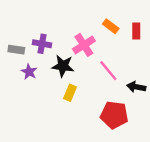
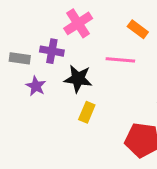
pink cross: (84, 45) -> (78, 23), moved
pink line: (108, 71) -> (120, 60), moved, turned -45

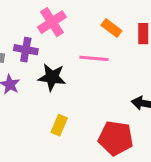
yellow rectangle: (87, 112) -> (59, 125), moved

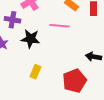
red pentagon: (116, 138) -> (74, 81), turned -30

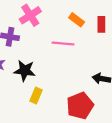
black star: (30, 39) -> (25, 71), moved

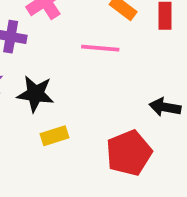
yellow rectangle: (36, 95) -> (55, 136), turned 49

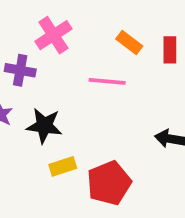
red pentagon: (129, 153) -> (109, 183), moved

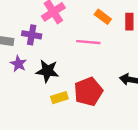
red pentagon: (109, 183) -> (88, 92), moved

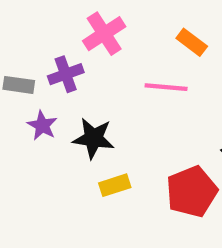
purple cross: (32, 35) -> (66, 74), turned -30
red pentagon: (88, 92) -> (192, 192), moved

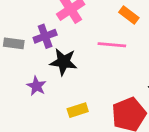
purple star: (42, 125) -> (36, 86), moved
black star: (93, 138) -> (63, 62), moved

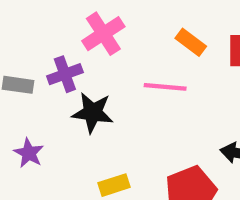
purple star: (36, 86) -> (29, 153), moved

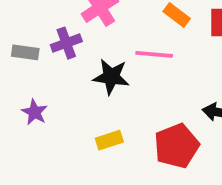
black star: (93, 113) -> (111, 77), moved

